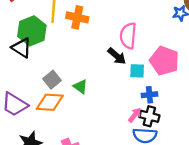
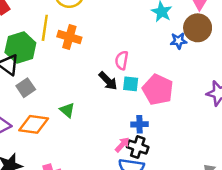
pink semicircle: (128, 36) -> (122, 60), size x0.7
cyan square: (137, 71) -> (131, 84), moved
gray square: (52, 80) -> (26, 88), moved

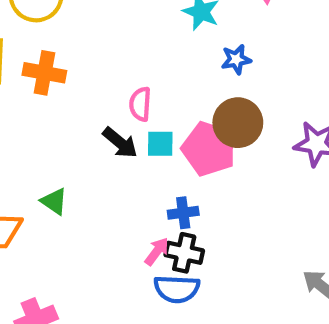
brown circle: (198, 28) -> (238, 123), moved

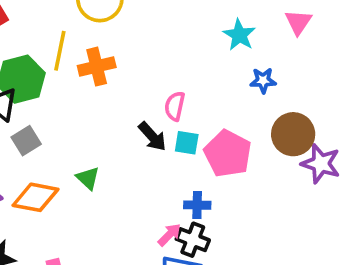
orange cross: (44, 73) -> (97, 67), turned -33
brown circle: (238, 123) -> (293, 134), moved

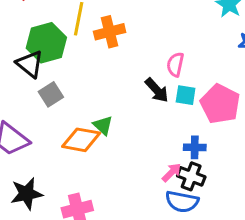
orange diamond: (36, 197) -> (81, 140), moved

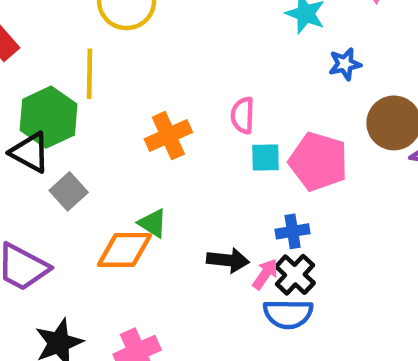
orange cross: (110, 32) -> (168, 136), moved
black arrow: (157, 90) -> (228, 260), moved, turned -32
black cross: (191, 176) -> (295, 275), turned 32

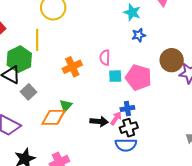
blue star: (345, 64) -> (139, 35), moved
green triangle: (153, 223) -> (66, 106), turned 40
pink arrow: (265, 274) -> (116, 118), moved
black cross: (295, 275) -> (129, 128), turned 30

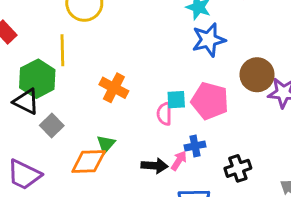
blue star: (139, 35) -> (209, 40), size x1.6
pink semicircle: (105, 58) -> (164, 114), moved
orange cross: (72, 67) -> (114, 88), turned -36
black cross: (129, 128) -> (238, 168), moved

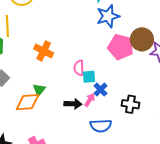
cyan square: (176, 100) -> (89, 77), moved
pink pentagon: (210, 101) -> (121, 47), moved
blue cross: (195, 146) -> (101, 90), turned -32
black cross: (238, 168) -> (130, 104), turned 30

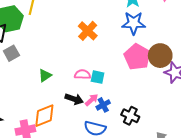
orange cross: (44, 51) -> (88, 31), moved
pink semicircle: (79, 68) -> (82, 75), moved, turned 77
blue cross: (101, 90) -> (103, 105), moved
orange diamond: (27, 102) -> (44, 116), moved, turned -35

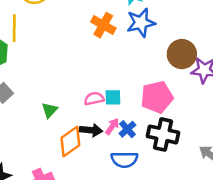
orange cross: (88, 31) -> (103, 25), moved
pink pentagon: (137, 57) -> (157, 97), moved, turned -30
orange diamond: (44, 116) -> (70, 142), moved
black cross: (130, 116) -> (163, 134), size x1.4

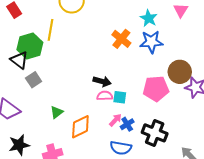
pink pentagon: (157, 97) -> (156, 89), moved
green triangle: (50, 110) -> (57, 112), moved
black arrow: (91, 130) -> (102, 81), moved

